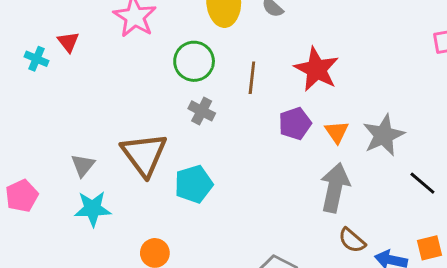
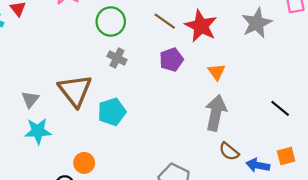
brown line: (252, 78) -> (165, 21), moved, turned -60
purple pentagon: (295, 123) -> (171, 60), moved
gray star: (384, 135) -> (257, 23), moved

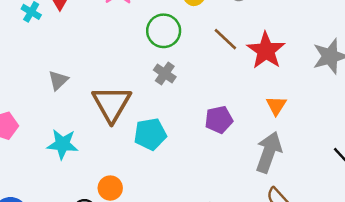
purple pentagon: (171, 60) -> (219, 120), moved
gray triangle: (30, 99) -> (58, 80), moved

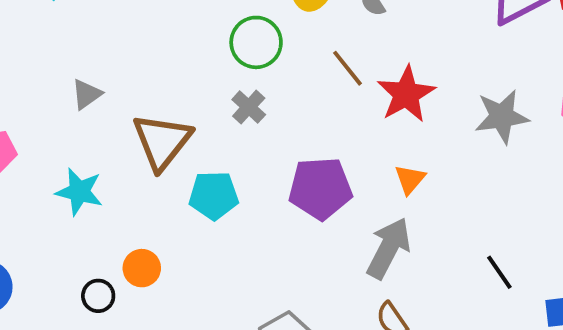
purple pentagon: (219, 120) -> (320, 188), size x1.5

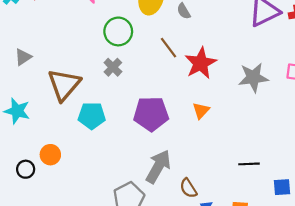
gray arrow: (389, 248) -> (158, 166), moved
black line: (499, 272) -> (249, 164), turned -60

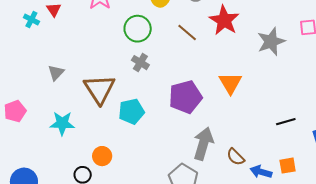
red star: (201, 63) -> (224, 20), moved
orange triangle: (201, 111) -> (230, 83), size x1.4

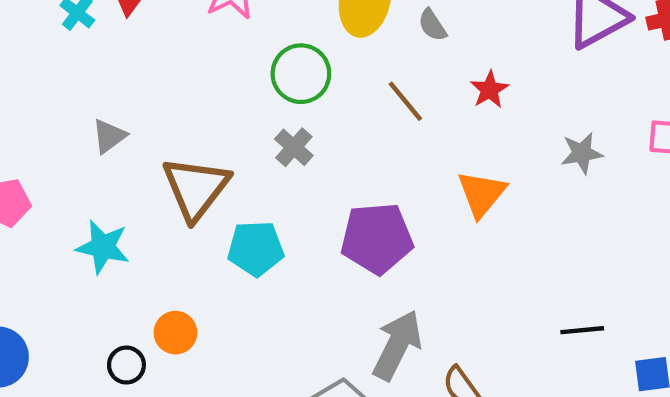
red star: (224, 20) -> (490, 90), size x0.6
gray star: (271, 42) -> (582, 153), size x0.7
orange triangle: (230, 83) -> (482, 194), moved

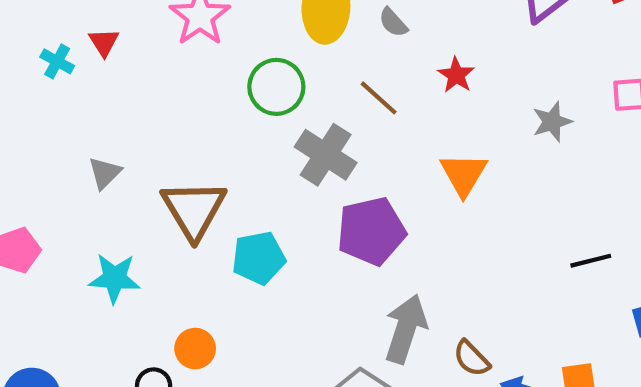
gray cross: (294, 147) -> (326, 155), moved, size x1.6
black line: (582, 330) -> (591, 261), moved

